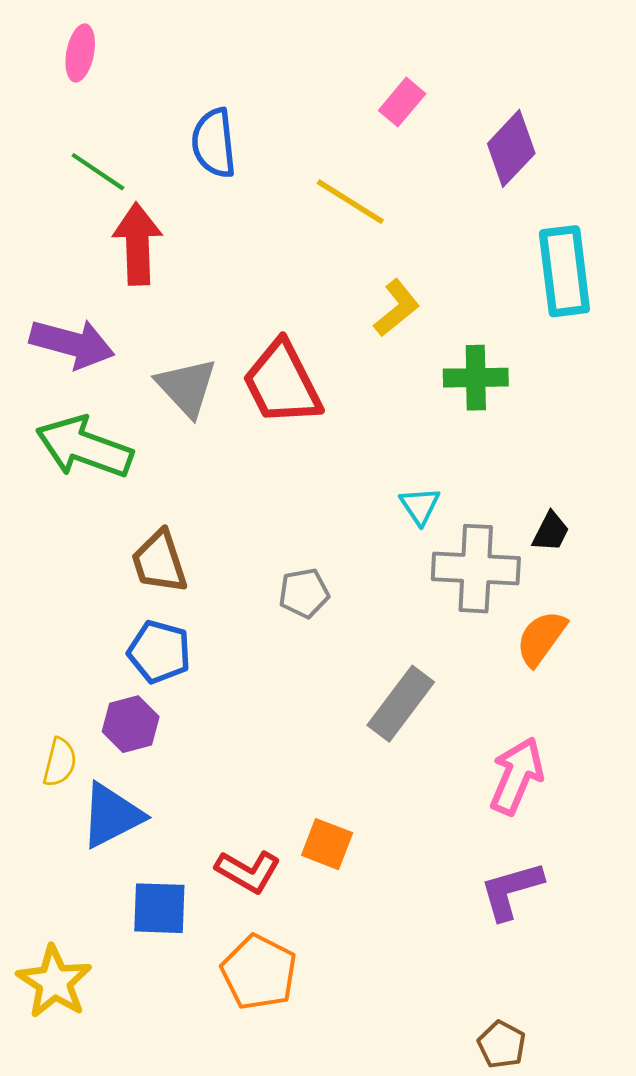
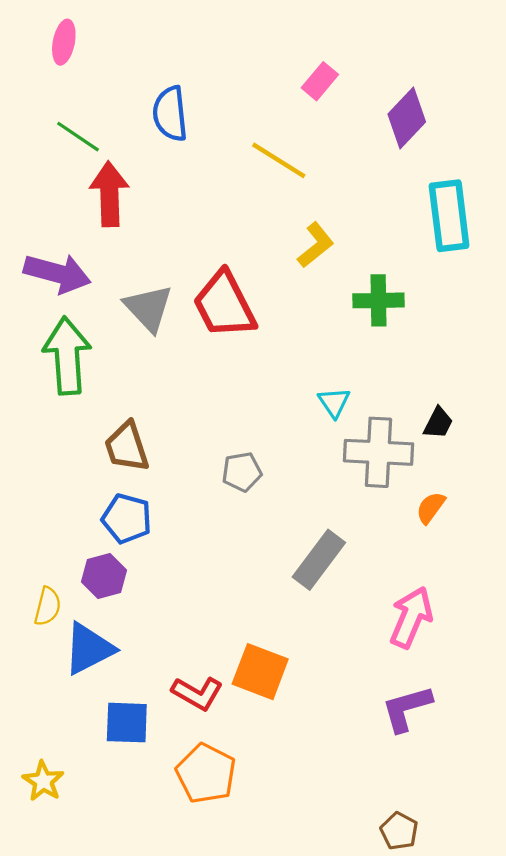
green arrow: (84, 447) -> (67, 356), turned 66
orange semicircle: (541, 638) -> (431, 508), size x0.7
orange square: (327, 844) -> (260, 672), size x1.4
yellow star: (54, 982) -> (43, 781), size x0.7

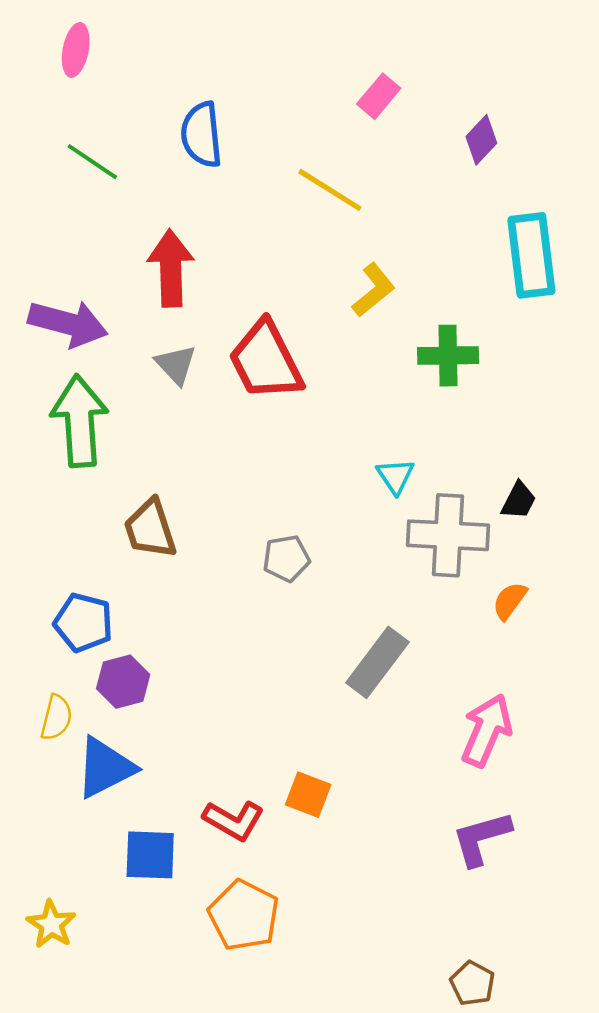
purple diamond: (407, 118) -> (481, 140), size x0.7
red arrow: (109, 194) -> (171, 268), moved
gray triangle: (148, 308) -> (176, 365), size x0.7
blue pentagon: (127, 519) -> (83, 623), moved
orange square: (260, 672) -> (308, 795), size x0.7

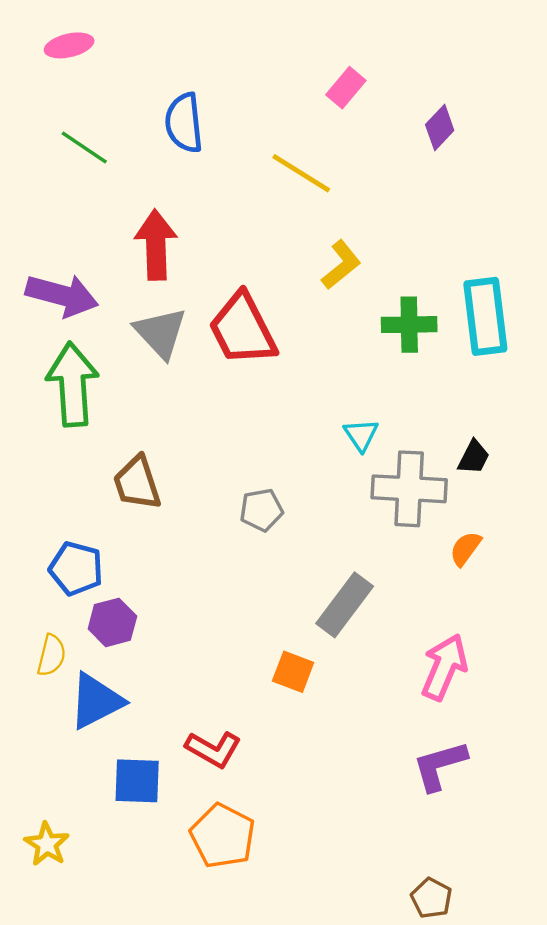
pink ellipse: (76, 50) -> (69, 45), turned 66
cyan rectangle: (531, 255) -> (485, 316), moved
gray triangle: (176, 365) -> (161, 333), size x1.4
orange square: (308, 795) -> (293, 672), moved

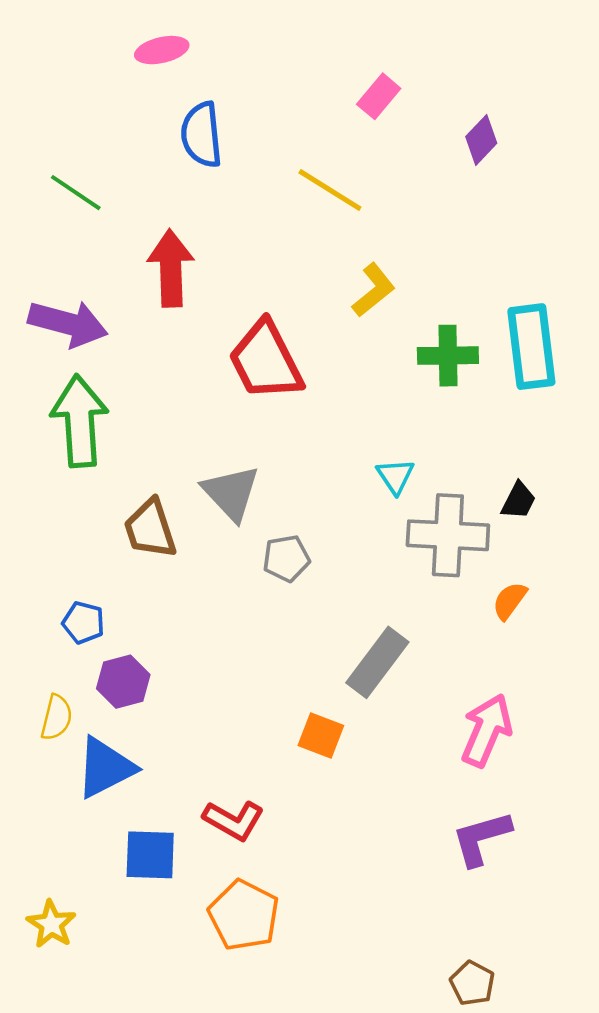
pink ellipse: (69, 45) -> (162, 50), moved
green line: (84, 147) -> (76, 193), moved
gray triangle: (161, 333) -> (231, 493), moved
blue pentagon: (76, 569) -> (83, 623), size x0.7

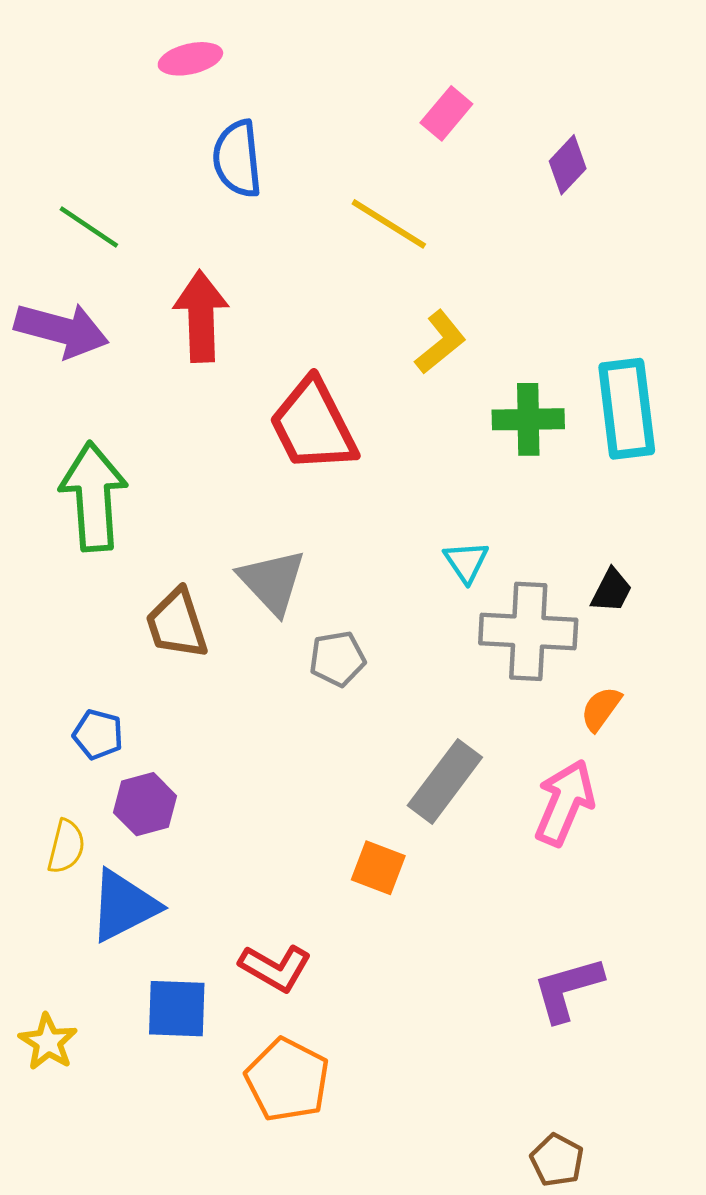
purple arrow: (68, 323) -> (62, 330), moved
pink arrow: (486, 730) -> (565, 803), moved
yellow star: (51, 924) -> (48, 1042), moved

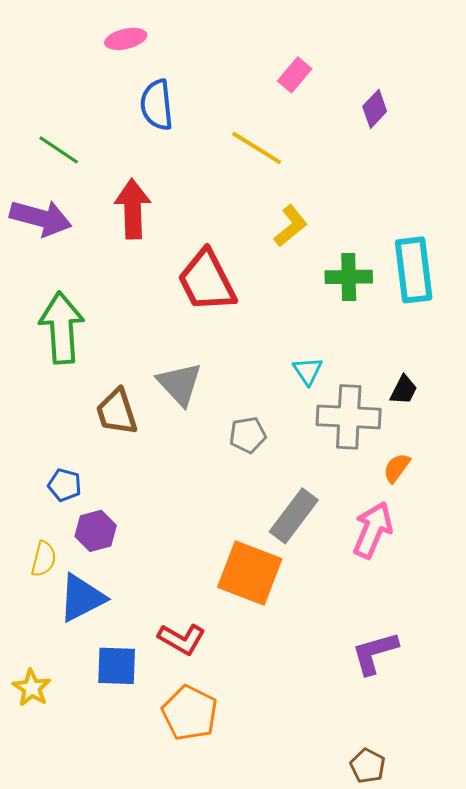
gray pentagon: (337, 659) -> (248, 435), moved
orange square: (378, 868) -> (250, 573), size x1.8

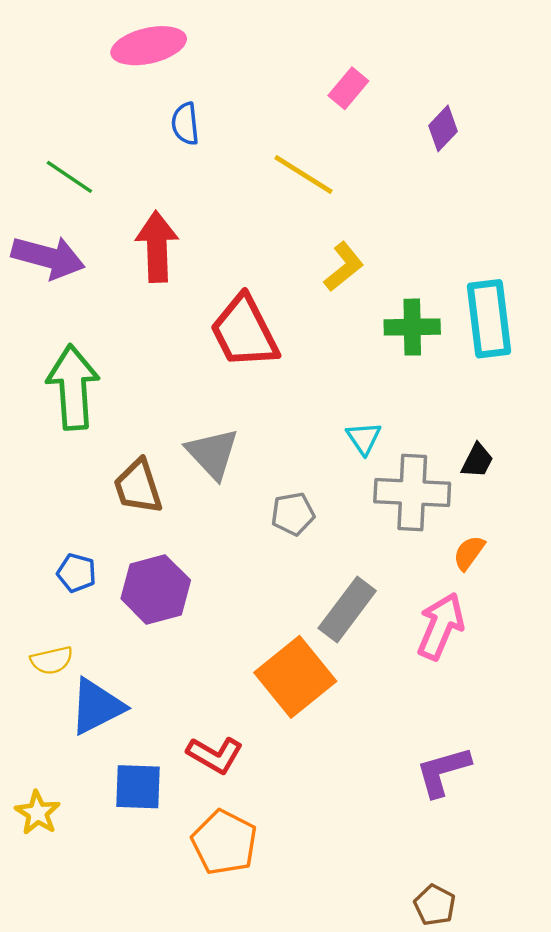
pink ellipse: (126, 39) -> (149, 46), size x1.5
blue semicircle: (157, 105) -> (185, 124), size x0.7
purple hexagon: (96, 531) -> (156, 589), moved, size x1.4
yellow semicircle: (44, 559) -> (52, 660), turned 63
orange square: (250, 573) -> (295, 677), turned 30

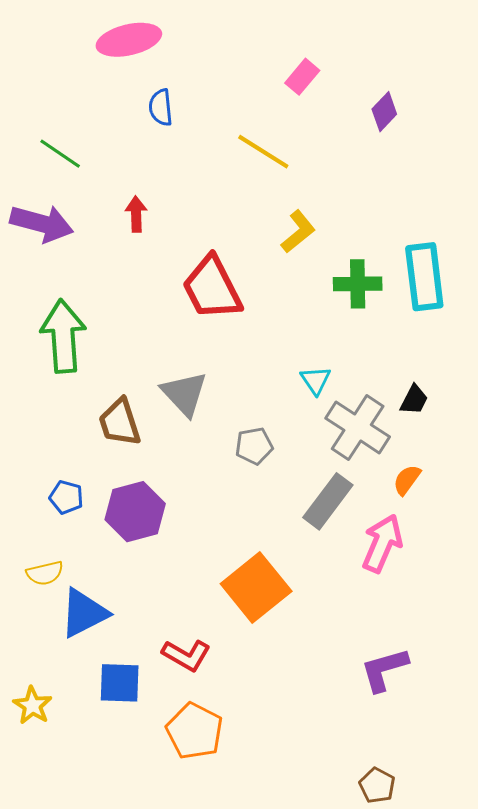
red arrow: (157, 247) -> (136, 214), size x0.6
gray cross: (412, 492) -> (358, 427), turned 30
gray rectangle: (347, 610) -> (328, 501), moved

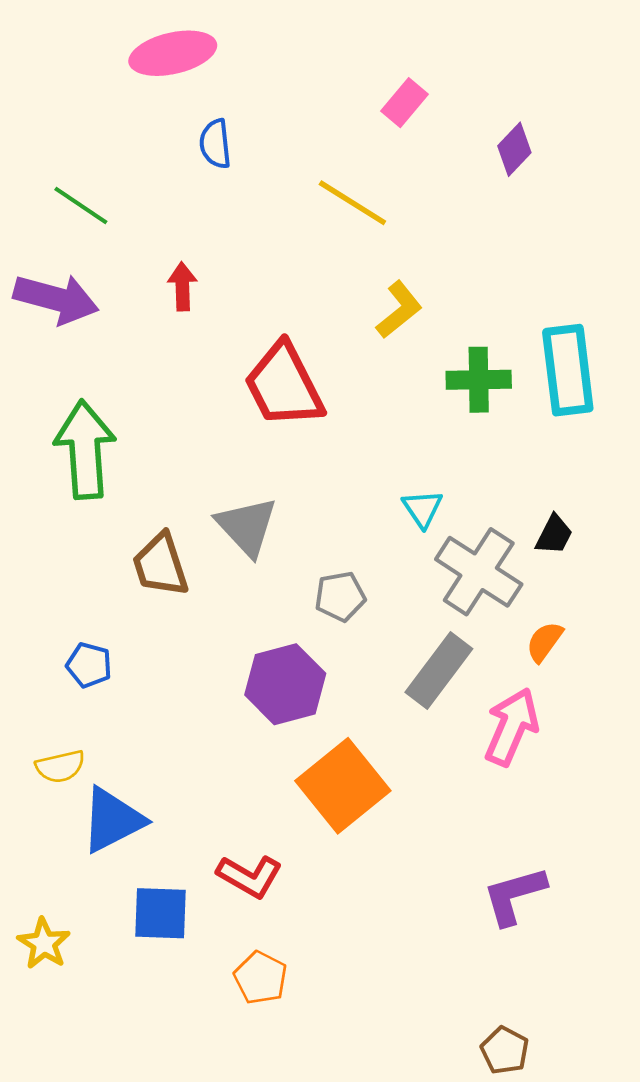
purple hexagon: (135, 512) -> (285, 684), moved
orange pentagon: (195, 731) -> (261, 978), size x0.7

